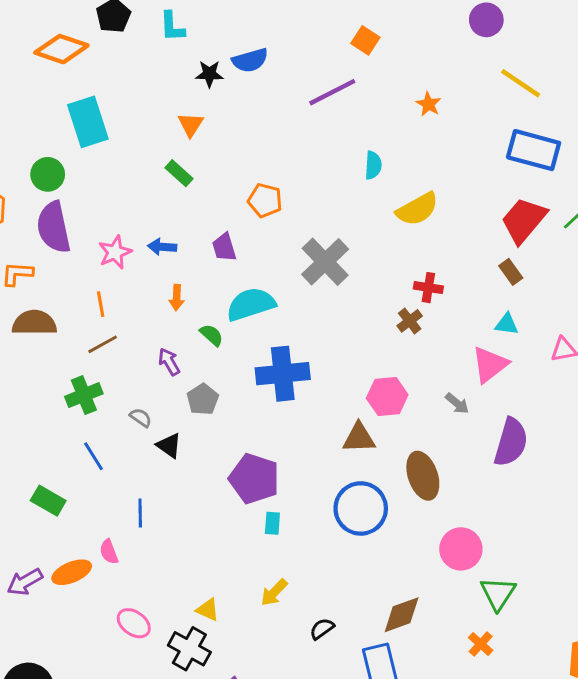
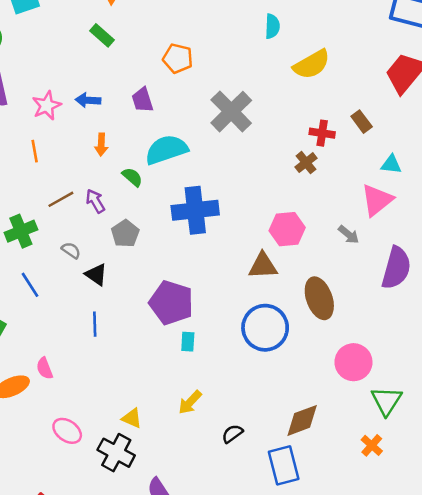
brown rectangle: (511, 272) -> (362, 122), moved
brown line: (103, 344) -> (61, 199), moved
blue line: (140, 513) -> (95, 324), moved

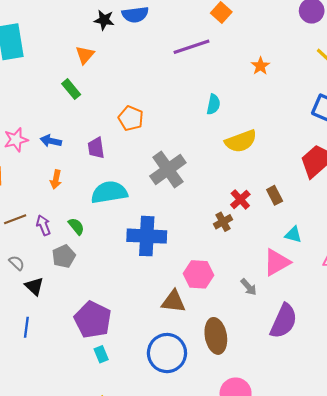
red cross: (322, 133) -> (240, 199), turned 30
green semicircle: (132, 177) -> (76, 226), moved
blue cross: (195, 210) -> (147, 236), moved
cyan rectangle: (188, 342) -> (101, 354), turned -35

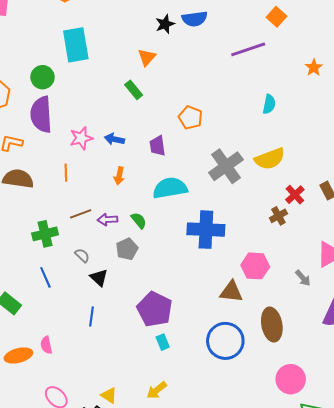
black star: (104, 20) -> (165, 24), turned -30
yellow semicircle: (241, 141) -> (270, 159), moved
purple arrow: (43, 225) -> (108, 220), turned -72

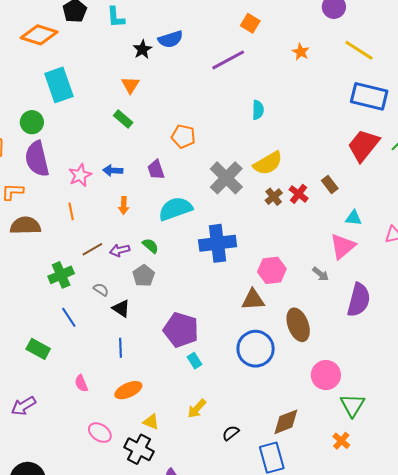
orange star: (314, 68) -> (301, 52), moved
brown cross: (278, 216) -> (274, 197), moved
orange ellipse: (18, 355) -> (128, 390), moved

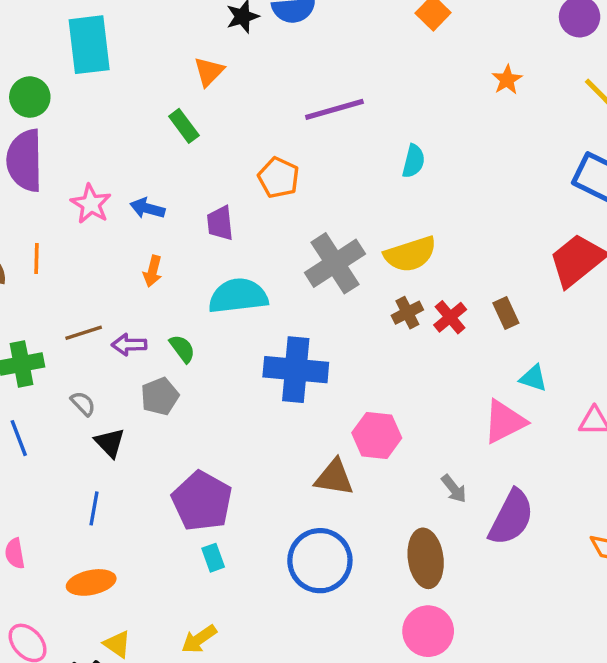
purple line: (228, 60) -> (334, 109), moved
pink star: (80, 175) -> (91, 204), turned -30
orange line: (71, 211) -> (36, 258), moved
gray arrow: (321, 274) -> (454, 489), moved
brown ellipse: (298, 325) -> (426, 558), moved

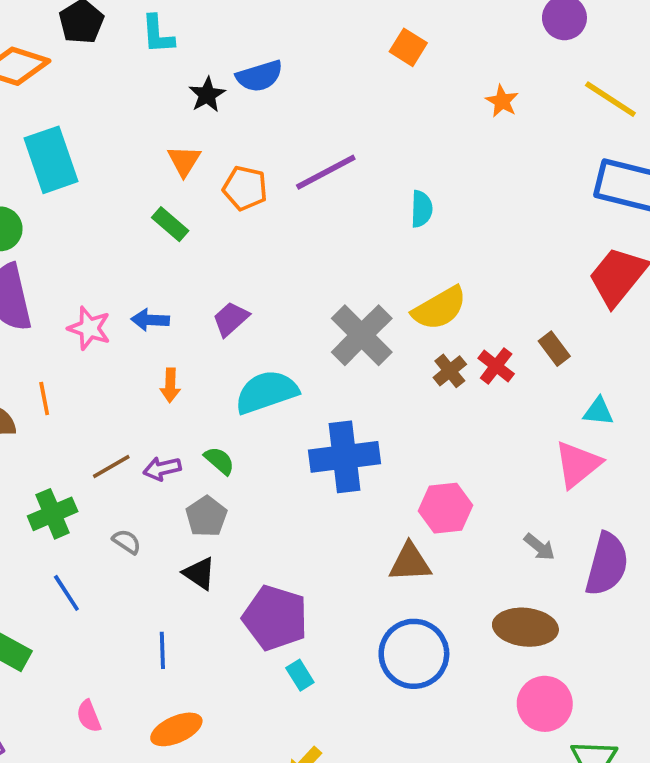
orange pentagon: (279, 178) -> (245, 188), moved
purple trapezoid: (220, 223) -> (231, 319), turned 66
black triangle: (110, 443) -> (199, 573), moved
brown ellipse: (426, 558) -> (525, 627), turned -64

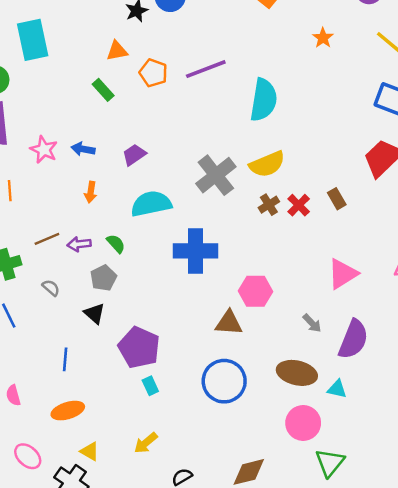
orange triangle: (184, 161) -> (117, 51), turned 40
cyan semicircle: (422, 209) -> (264, 100), size x1.8
cyan triangle: (598, 411) -> (337, 389), moved

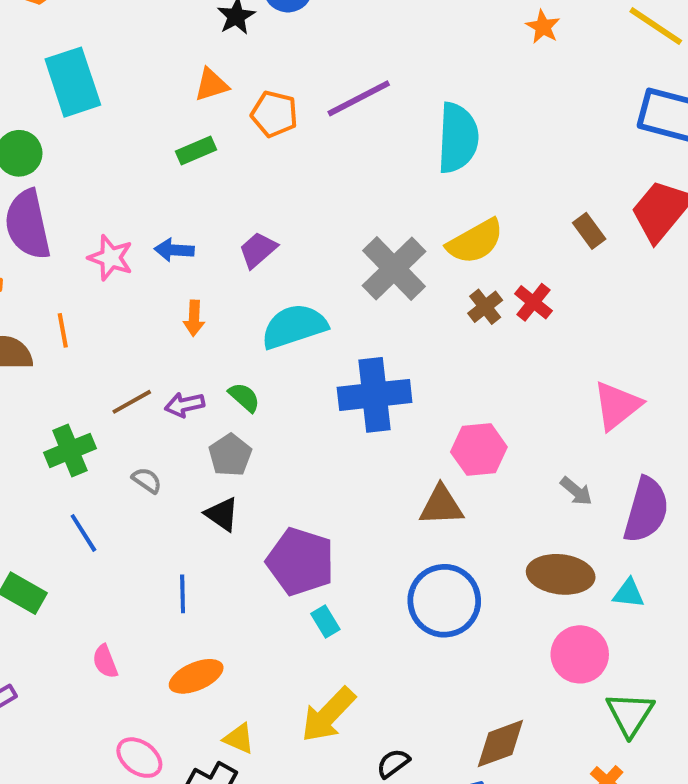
green rectangle: (103, 90) -> (196, 150), turned -65
brown rectangle: (337, 199) -> (589, 231), moved
yellow arrow: (146, 443) -> (328, 715), size x1.5

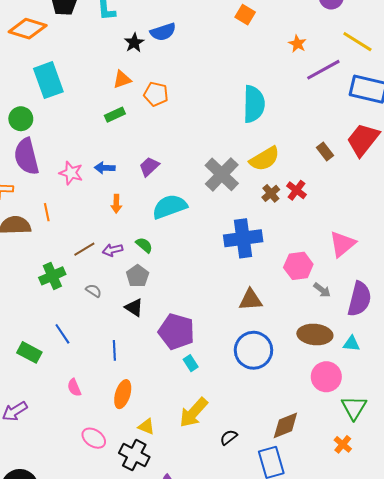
purple line: (359, 98) -> (323, 70), moved
blue cross: (375, 395) -> (243, 238), moved
pink hexagon: (479, 450) -> (298, 266), moved
blue line: (83, 533) -> (62, 334), moved
orange ellipse: (196, 676) -> (123, 394), turned -48

